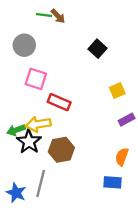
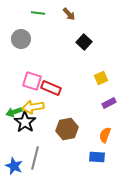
brown arrow: (58, 16) -> (69, 14), moved
pink square: (36, 79) -> (32, 81), moved
brown hexagon: (61, 150) -> (67, 129), moved

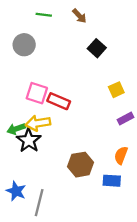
brown hexagon: (67, 129) -> (81, 165), moved
gray line: (35, 158) -> (39, 203), moved

